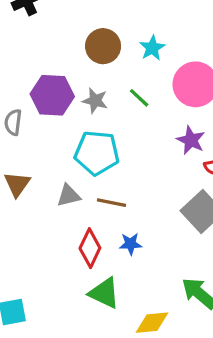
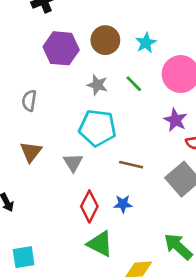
purple hexagon: (52, 95) -> (61, 48), moved
gray triangle: (69, 196) -> (73, 162), turned -50
brown line: (112, 203) -> (131, 165), moved

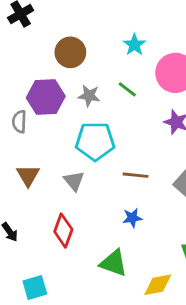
brown circle: (105, 40) -> (70, 52), moved
purple hexagon: (61, 48) -> (46, 97), moved
red diamond: (89, 206) -> (63, 231), moved

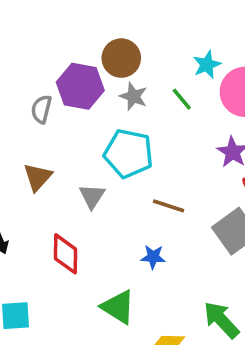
cyan star: (134, 45) -> (207, 65), moved
brown circle: (70, 52) -> (121, 58), moved
red diamond: (63, 231) -> (66, 254), turned -32

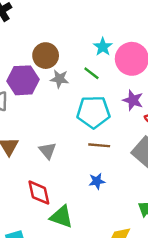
cyan pentagon: (128, 153) -> (93, 112), moved
green triangle: (118, 307) -> (61, 217), moved

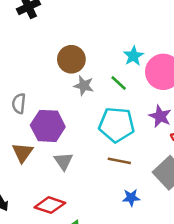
purple hexagon: (23, 80) -> (48, 126), moved
blue star: (97, 181) -> (131, 198), moved
red diamond: (39, 193) -> (50, 205), turned -64

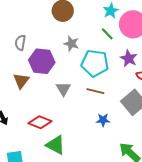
green line: (119, 83) -> (107, 34), moved
gray star: (84, 86) -> (71, 44), moved
gray triangle: (63, 161) -> (63, 89), moved

